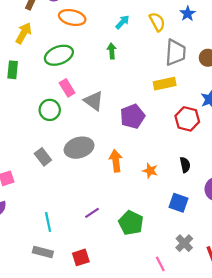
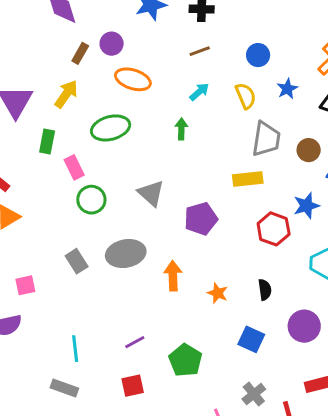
pink rectangle: (67, 88) -> (74, 167), moved
red square: (81, 257) -> (133, 386), moved

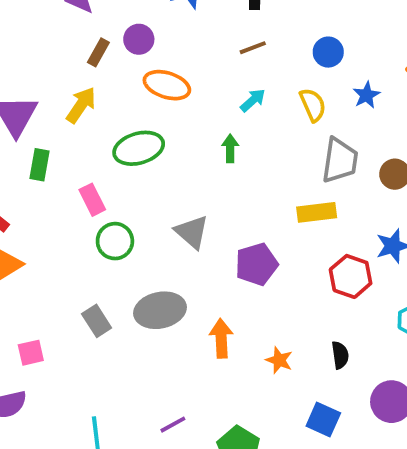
green rectangle: (47, 142) -> (40, 165), moved

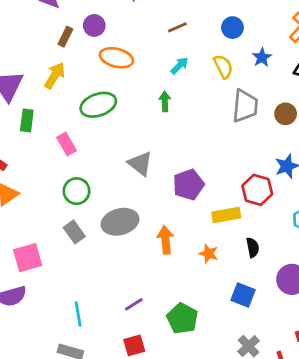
yellow rectangle: (317, 212) -> (226, 215), moved
green circle: (115, 241) -> (77, 191), moved
pink square: (31, 353) -> (28, 258), size x1.5

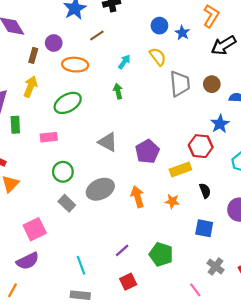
brown line: (177, 27) -> (97, 36), moved
blue star: (262, 57) -> (182, 33), moved
pink rectangle: (66, 144) -> (49, 137), turned -56

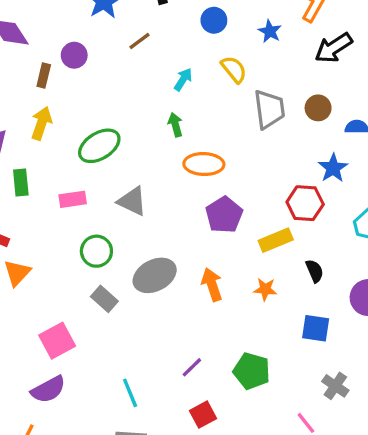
blue circle: (159, 26) -> (214, 20), moved
orange ellipse: (75, 65) -> (204, 164), moved
gray triangle: (108, 142) -> (132, 201), moved

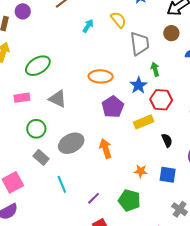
brown circle: (318, 108) -> (171, 33), moved
green arrow: (175, 125) -> (155, 69), moved
blue star: (333, 168) -> (139, 85), moved
orange star: (265, 289) -> (141, 171), moved
cyan line: (130, 393) -> (62, 184), moved

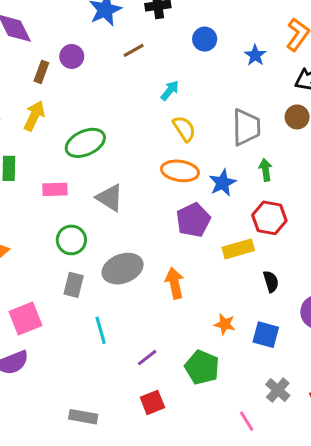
yellow semicircle: (118, 20) -> (184, 129), moved
blue star: (139, 85) -> (223, 183), moved
gray rectangle: (41, 157) -> (74, 285), turned 56

